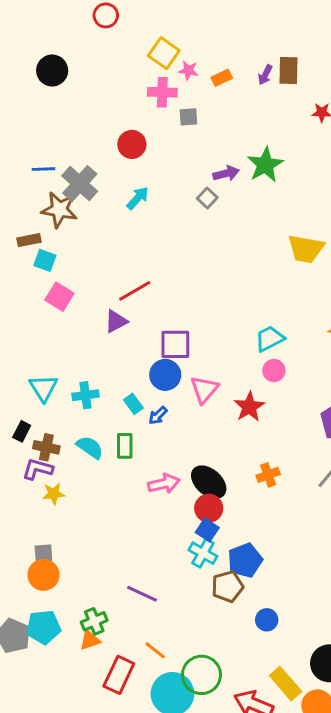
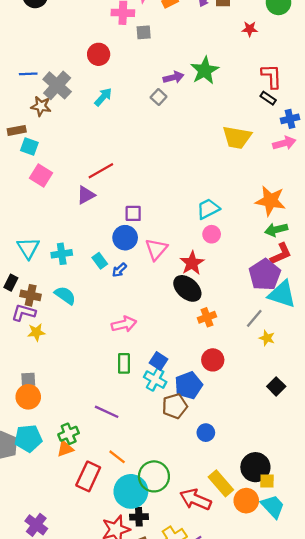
brown star: (59, 210) -> (41, 106), size x0.7
purple square: (175, 344) -> (133, 213), size x0.7
green rectangle: (125, 446) -> (124, 363), moved
black ellipse: (209, 482) -> (187, 288), moved
red circle: (209, 508) -> (213, 360), moved

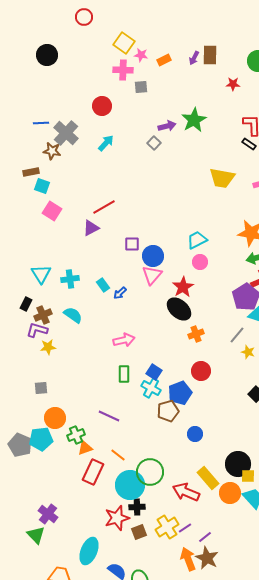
blue circle: (125, 238) -> (153, 256), moved
brown cross: (31, 295) -> (43, 315), turned -36
orange circle: (28, 397) -> (55, 418), moved
orange triangle: (65, 449) -> (85, 448), moved

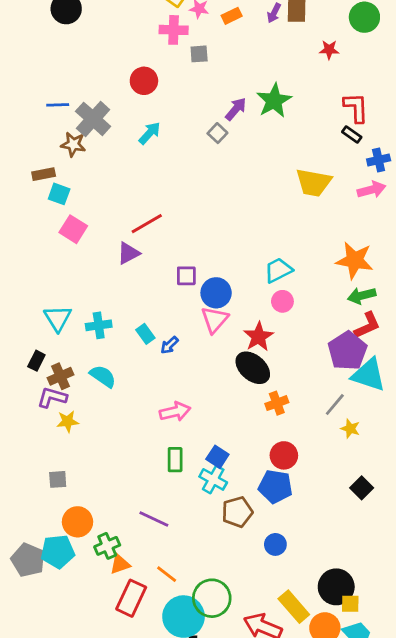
purple arrow: (167, 126) -> (236, 109), turned -36
blue pentagon: (180, 393) -> (275, 486), moved, turned 30

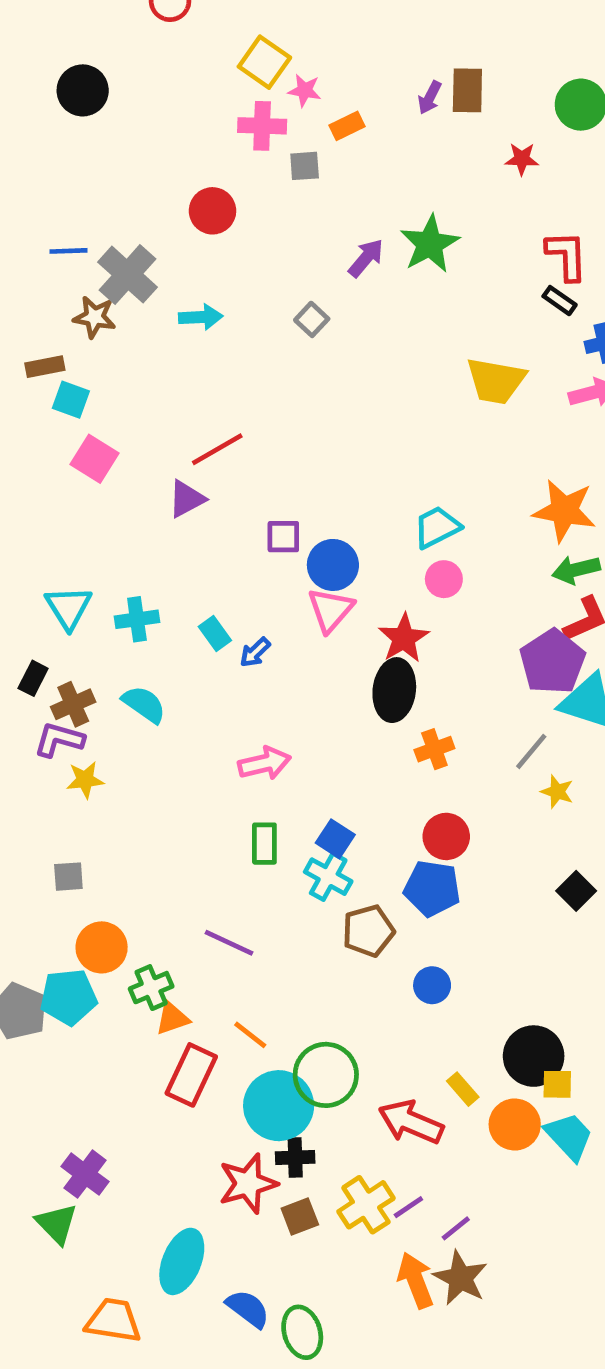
orange rectangle: (232, 16) -> (347, 126), moved
cyan arrow: (150, 133) -> (201, 317), moved, turned 45
gray square: (217, 133) -> (312, 319), moved
black ellipse: (253, 368) -> (394, 690), turned 56
yellow rectangle: (294, 607) -> (463, 1089), size x0.6

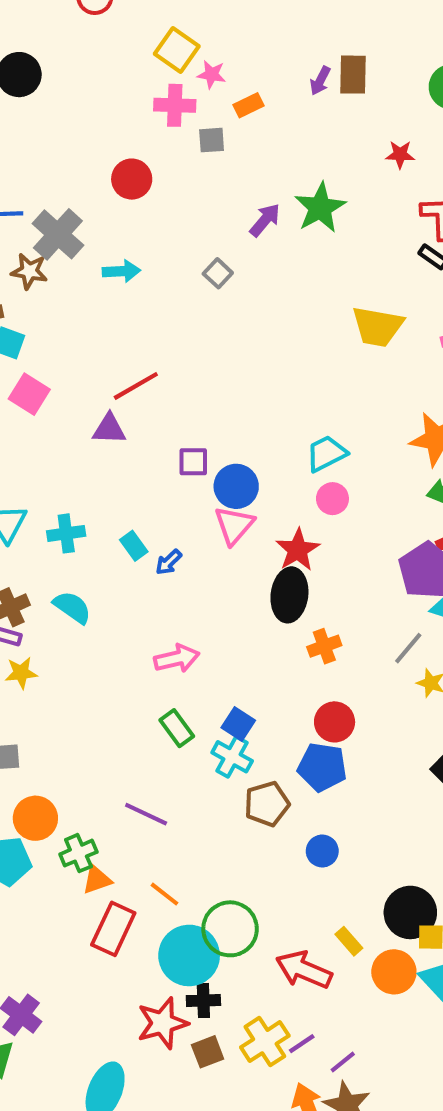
red star: (522, 159) -> (400, 154), moved
purple triangle: (187, 499) -> (109, 429), turned 30
green rectangle: (264, 844) -> (177, 728), turned -36

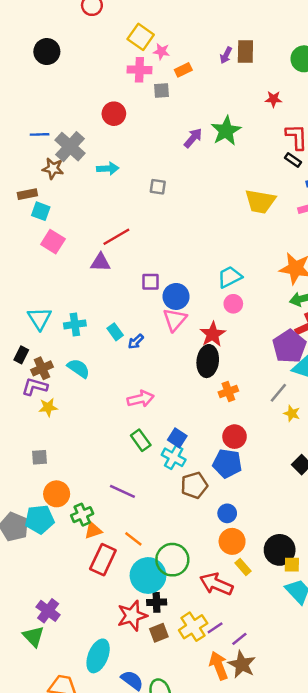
gray square: (218, 273) -> (158, 187), moved, turned -35
orange circle: (394, 972) -> (232, 541), moved

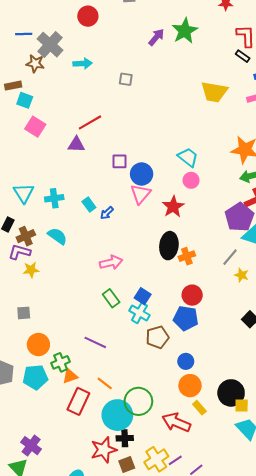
cyan trapezoid: (230, 277) -> (188, 157), turned 65
black ellipse: (208, 361) -> (169, 246), moved
cyan pentagon: (40, 519) -> (35, 377), moved

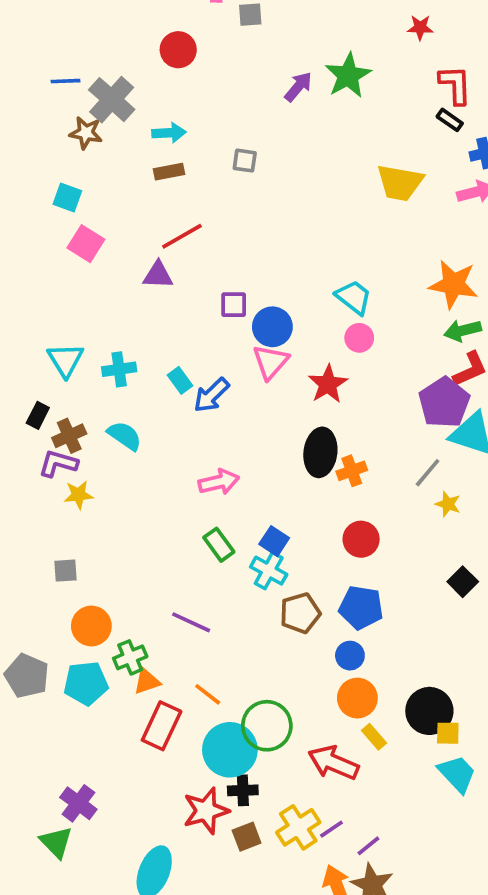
brown rectangle: (13, 86) -> (169, 172), moved
blue arrow: (107, 213) -> (211, 395), size x1.5
blue pentagon: (186, 318) -> (361, 608), moved

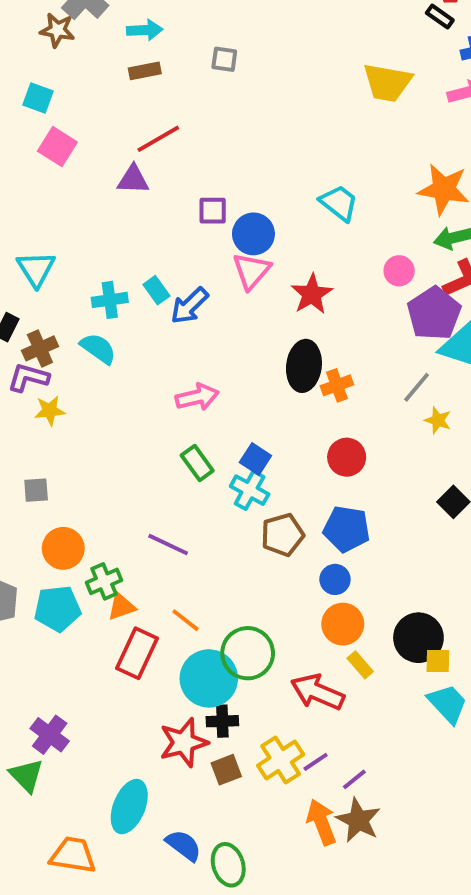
pink circle: (359, 338) -> (399, 271), moved
cyan cross: (119, 369) -> (110, 300), moved

